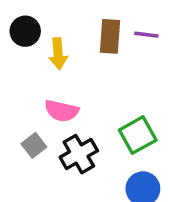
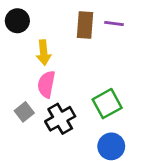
yellow arrow: (58, 54) -> (44, 53), moved
pink semicircle: (62, 111) -> (46, 84), turned 88

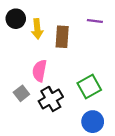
brown rectangle: (85, 25) -> (62, 37), moved
yellow arrow: (44, 53) -> (37, 29), moved

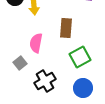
brown rectangle: (62, 37) -> (66, 28), moved
black cross: (51, 99) -> (45, 81), moved

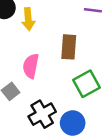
blue circle: (83, 88) -> (73, 123), moved

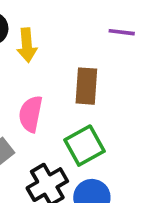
green square: (87, 84) -> (84, 146), moved

